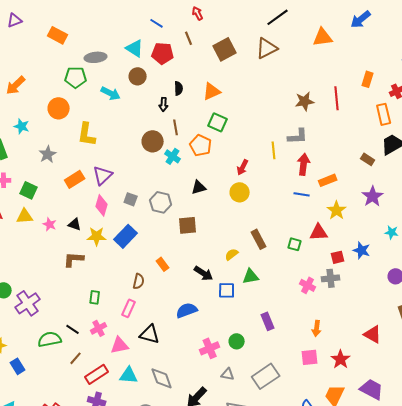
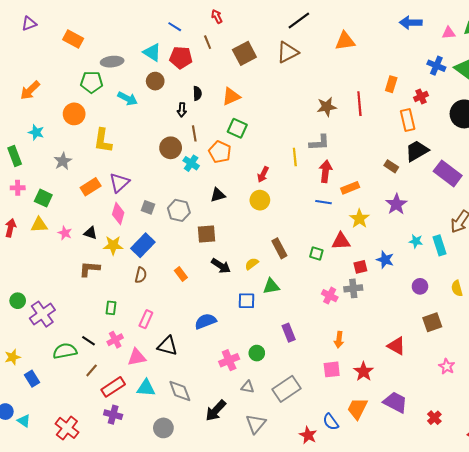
blue arrow: (361, 19) -> (411, 23), moved, turned 40
black arrow: (204, 273) -> (221, 266), moved
brown semicircle: (139, 281) -> (141, 275), moved

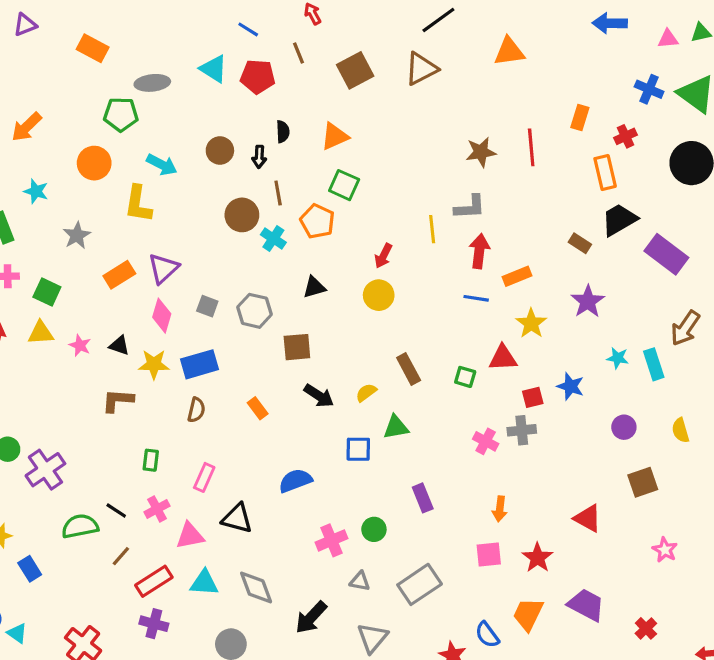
brown circle: (155, 81) -> (220, 150), moved
cyan arrow: (127, 99) -> (162, 165), moved
blue rectangle: (143, 245) -> (199, 364), turned 30

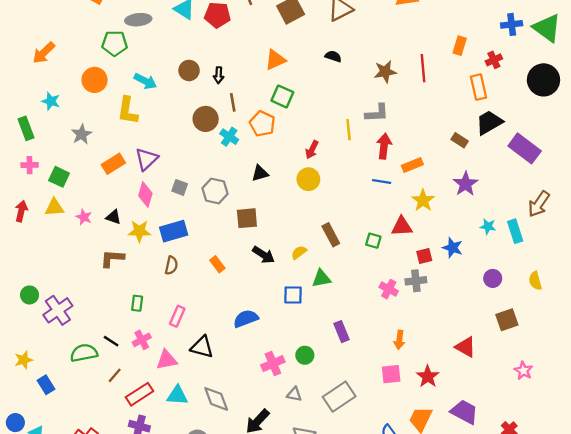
blue cross: (649, 89) -> (512, 24), turned -30
black semicircle: (283, 132) -> (333, 56), moved, turned -70

